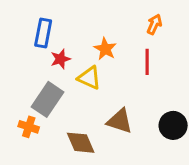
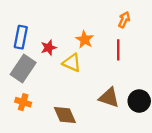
blue rectangle: (43, 33) -> (21, 37), moved
gray rectangle: (47, 99) -> (23, 68), moved
brown triangle: (120, 121) -> (109, 98), moved

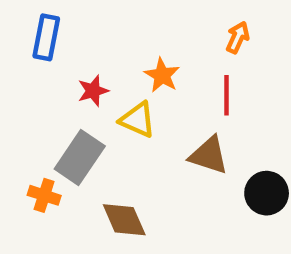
blue rectangle: (21, 37) -> (46, 37), moved
gray rectangle: (23, 68) -> (80, 158), moved
brown triangle: (109, 98) -> (209, 155), moved

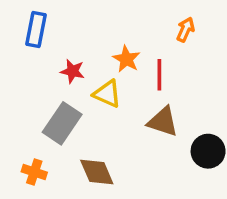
red star: (93, 91) -> (73, 71), turned 30
red line: (227, 95) -> (159, 75), moved
orange cross: (44, 195) -> (34, 172), moved

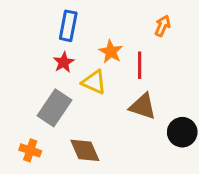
blue rectangle: (36, 30) -> (68, 26), moved
red star: (73, 71) -> (64, 62), turned 30

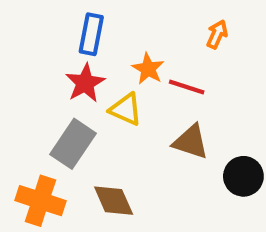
red star: (64, 62) -> (85, 83), size x1.4
red line: (140, 65) -> (187, 87), turned -72
orange cross: (30, 150) -> (41, 201), size x1.6

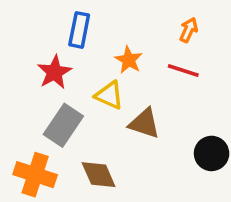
red star: (85, 83) -> (54, 72), moved
red line: (187, 87) -> (183, 71), moved
brown triangle: (191, 142) -> (144, 123), moved

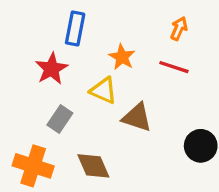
gray rectangle: (63, 125) -> (60, 119), size x0.7

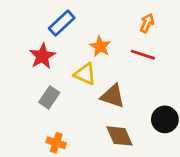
blue rectangle: (75, 28) -> (62, 23), turned 36
orange cross: (33, 166) -> (56, 143), moved, size x0.6
brown diamond: (93, 166) -> (119, 136), moved

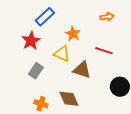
orange arrow: (147, 23) -> (107, 17), turned 56
red line: (143, 55) -> (104, 51), moved
brown diamond: (119, 136) -> (69, 99), moved

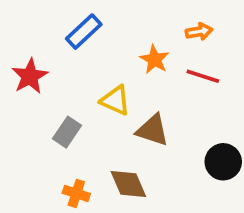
orange star: (73, 34) -> (154, 59), moved
red star: (31, 41) -> (30, 76), moved
red line: (104, 51) -> (203, 76), moved

